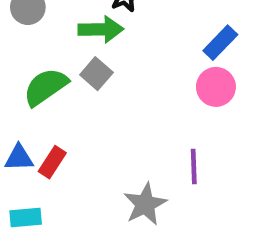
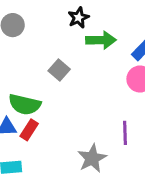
green arrow: (101, 29) -> (101, 40), moved
green semicircle: (46, 87) -> (25, 104), moved, turned -132

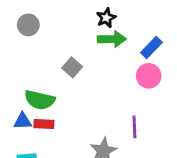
black star: (79, 18) -> (106, 18), moved
red rectangle: (29, 130) -> (44, 124), turned 60

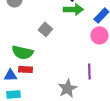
blue triangle: (23, 121) -> (10, 75), moved

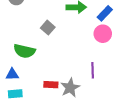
red rectangle: (25, 69) -> (51, 85), moved

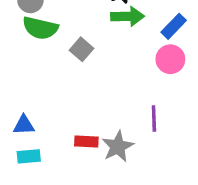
green semicircle: (24, 51) -> (40, 28), moved

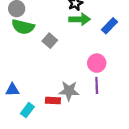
pink circle: (170, 59) -> (97, 63), moved
gray star: (118, 146) -> (69, 91), moved, turned 30
cyan rectangle: (29, 156) -> (27, 110), moved, turned -48

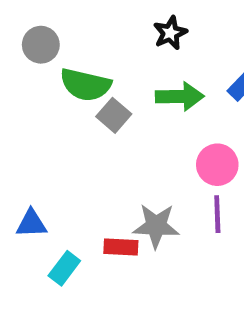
green arrow: (80, 19) -> (180, 96), moved
green semicircle: (23, 27) -> (86, 85), moved

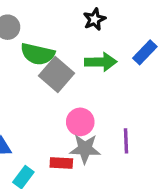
gray square: (114, 115) -> (57, 75), size x1.5
pink circle: (217, 165) -> (80, 122), moved

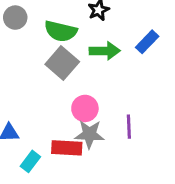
green semicircle: (38, 54) -> (61, 31), moved
red rectangle: (61, 163) -> (67, 148), size x1.4

